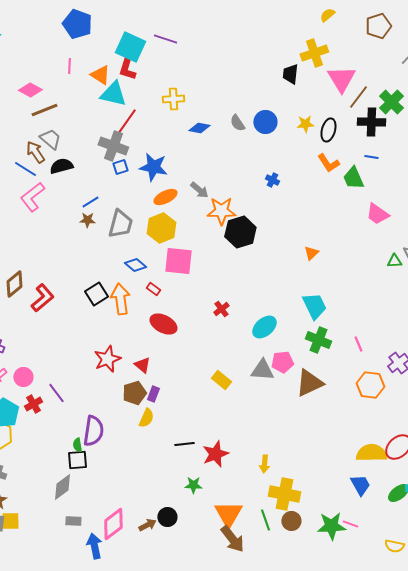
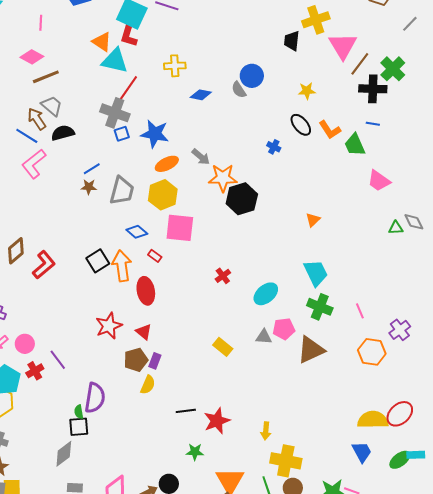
pink line: (69, 66) -> (41, 23), moved
blue circle: (265, 122) -> (252, 76), moved
black ellipse: (328, 130) -> (301, 125), moved, turned -55
red ellipse: (163, 324) -> (146, 291), moved, turned 52
gray triangle: (262, 370) -> (264, 337), size x0.7

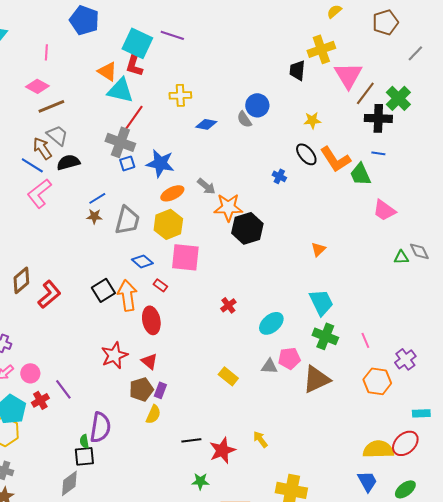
orange L-shape: (330, 130) -> (335, 159), size x1.4
yellow arrow: (266, 431) -> (260, 439), moved, turned 138
cyan rectangle: (416, 455) -> (421, 413), moved

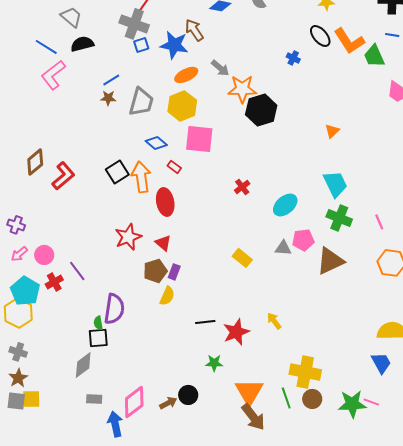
brown arrow: (42, 148) -> (194, 30), moved

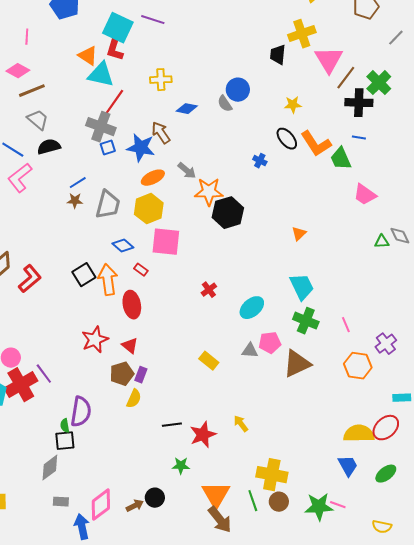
red cross: (54, 282) -> (21, 385), size x1.8

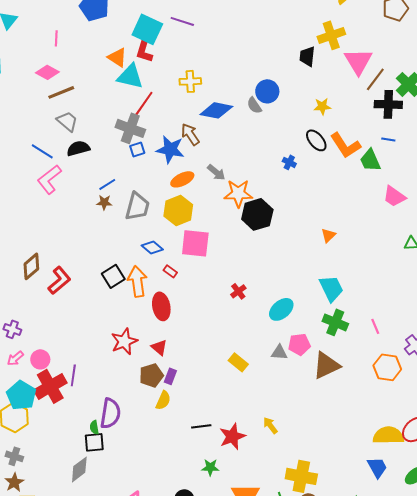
blue diamond: (187, 109) -> (216, 110), size x1.5
purple line: (44, 374) -> (73, 375), turned 45

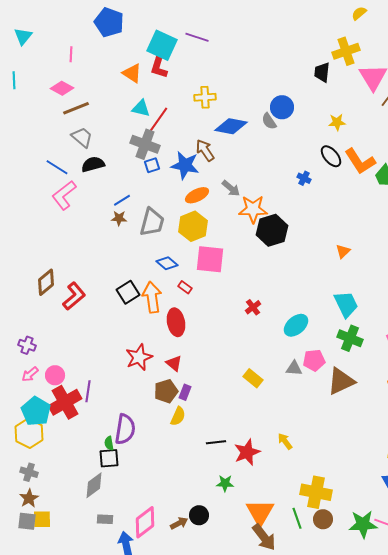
cyan triangle: (130, 76) -> (141, 108), moved, size x0.7

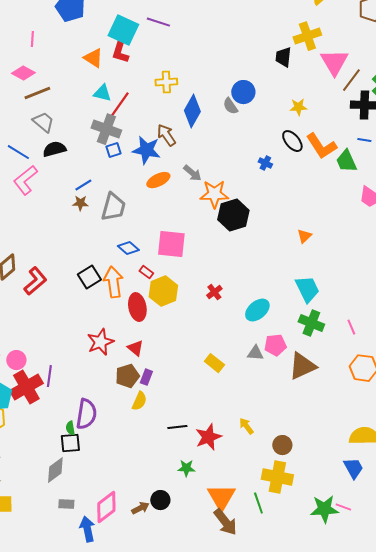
blue diamond: (231, 126) -> (192, 111), turned -72
yellow hexagon: (193, 226) -> (163, 291), moved
brown circle: (323, 519) -> (282, 445), moved

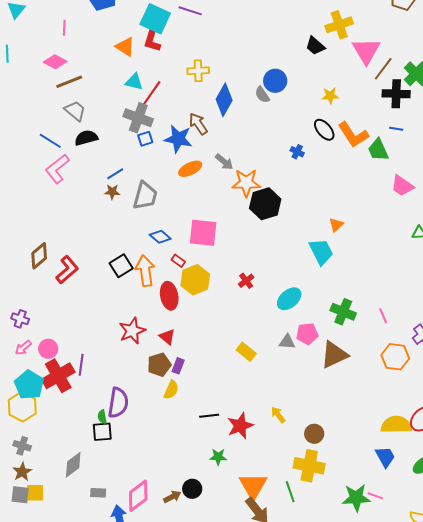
black trapezoid: (283, 57) -> (315, 46), turned -55
cyan trapezoid: (307, 289) -> (321, 252), moved
gray diamond: (55, 470) -> (73, 465), moved

